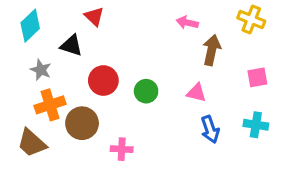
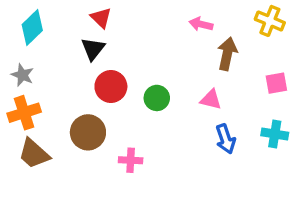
black triangle: (71, 45) -> (93, 49), moved, turned 50
gray star: (41, 70) -> (22, 75), moved
orange cross: (50, 105) -> (24, 113), moved

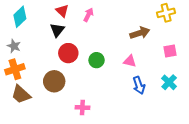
yellow cross: (270, 21) -> (166, 13), turned -36
pink arrow: (201, 24) -> (88, 15), moved, turned 104
brown arrow: (227, 54) -> (140, 33), turned 60
cyan cross: (275, 134) -> (169, 82), turned 35
pink cross: (131, 160) -> (82, 107), moved

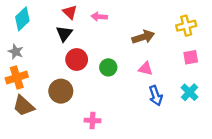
yellow cross: (166, 13) -> (186, 26), moved
pink arrow: (88, 15) -> (99, 17), turned -112
brown arrow: (140, 33) -> (143, 37), moved

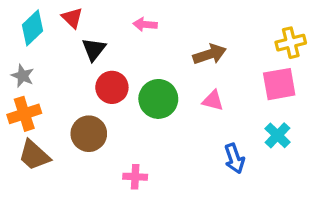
red triangle: (70, 12) -> (72, 18), moved
yellow cross: (186, 26) -> (291, 43), moved
pink square: (191, 57) -> (279, 84), size x1.5
green circle: (108, 67) -> (158, 99), size x1.5
blue arrow: (156, 96) -> (234, 159), moved

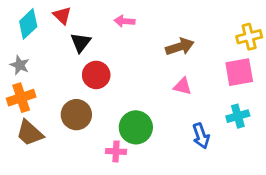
green circle: (158, 99) -> (136, 127), moved
cyan cross: (277, 135) -> (238, 116), turned 30

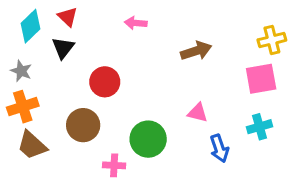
black triangle: (81, 42) -> (63, 48), moved
pink triangle: (183, 86) -> (198, 113), moved
pink cross: (116, 151) -> (114, 165), moved

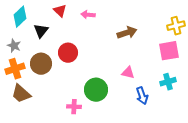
red triangle: (68, 17) -> (60, 11), moved
brown circle: (83, 125) -> (41, 64), moved

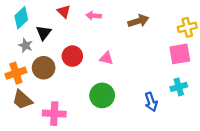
brown arrow: (127, 33) -> (138, 21), moved
gray star: (14, 46) -> (26, 45), moved
pink triangle: (128, 73) -> (106, 58), moved
pink cross: (74, 107) -> (54, 114), moved, size x1.5

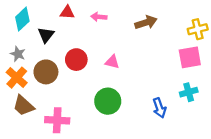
red triangle: (64, 11) -> (67, 12), turned -40
gray star: (26, 45) -> (18, 54), moved
orange cross: (16, 73) -> (17, 78), turned -30

